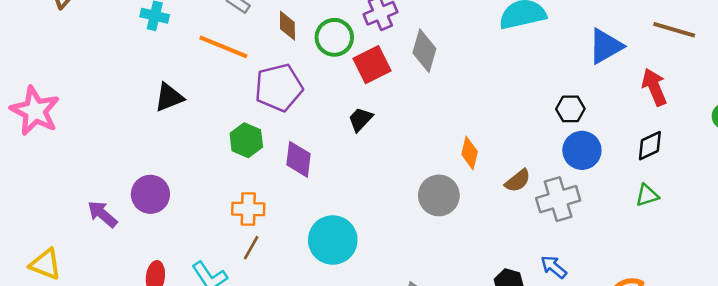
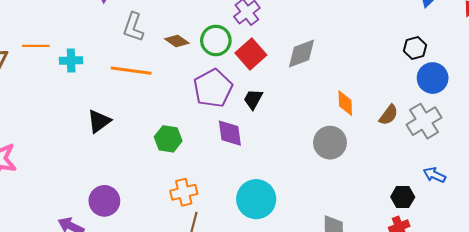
brown diamond: (287, 26) -> (177, 41), turned -40
gray diamond: (424, 51) -> (302, 53), moved, turned 68
purple pentagon: (279, 88) -> (213, 88), moved
purple diamond: (299, 159) -> (230, 133), moved

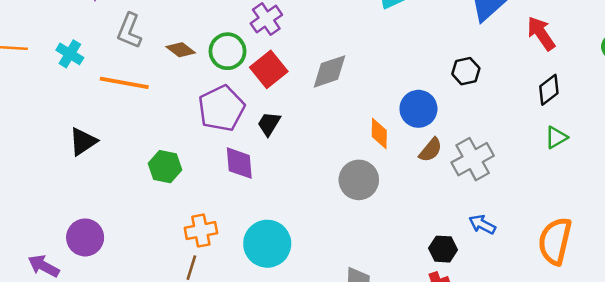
cyan cross: (71, 60) -> (70, 54), moved, turned 30
blue circle: (433, 78) -> (418, 109), moved
orange cross: (184, 192) -> (201, 231), moved

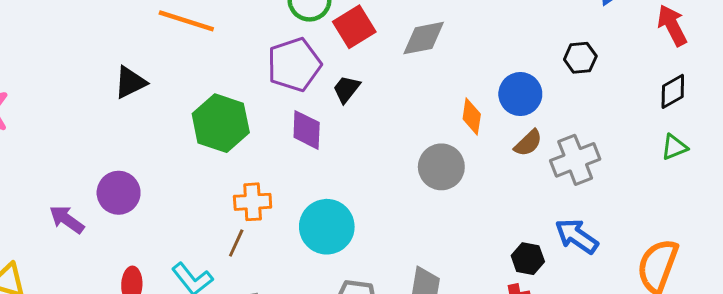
green hexagon: (165, 167) -> (221, 123), size x1.5
blue arrow: (482, 224) -> (576, 236), size x1.4

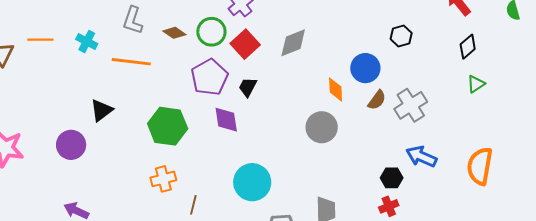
purple circle: (119, 193) -> (71, 145), moved
orange cross: (253, 202) -> (163, 179), moved

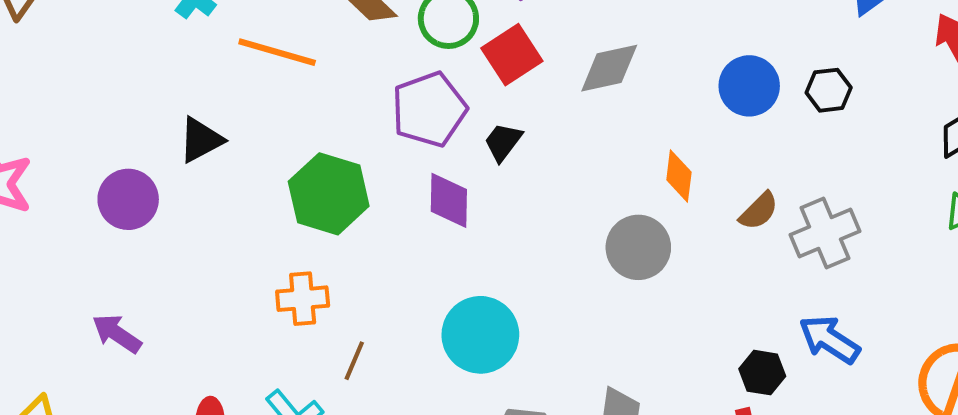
blue circle: (365, 68) -> (749, 86), moved

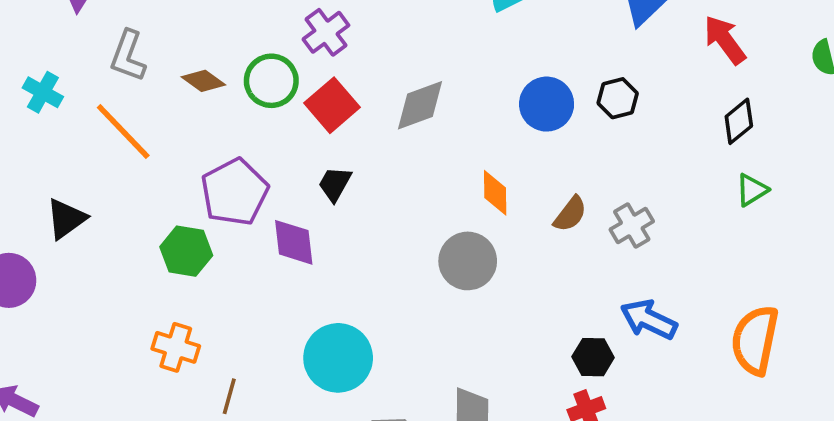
orange line: (277, 52) -> (123, 132), turned 38
purple pentagon: (429, 109) -> (235, 192), moved
green hexagon: (329, 194) -> (186, 251), size x0.7
gray cross: (825, 233) -> (632, 225), size x0.7
orange cross: (303, 299) -> (176, 347), turned 30

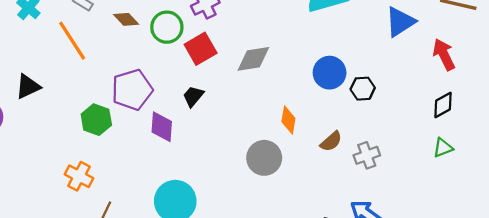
black hexagon: (618, 98) -> (363, 89), moved

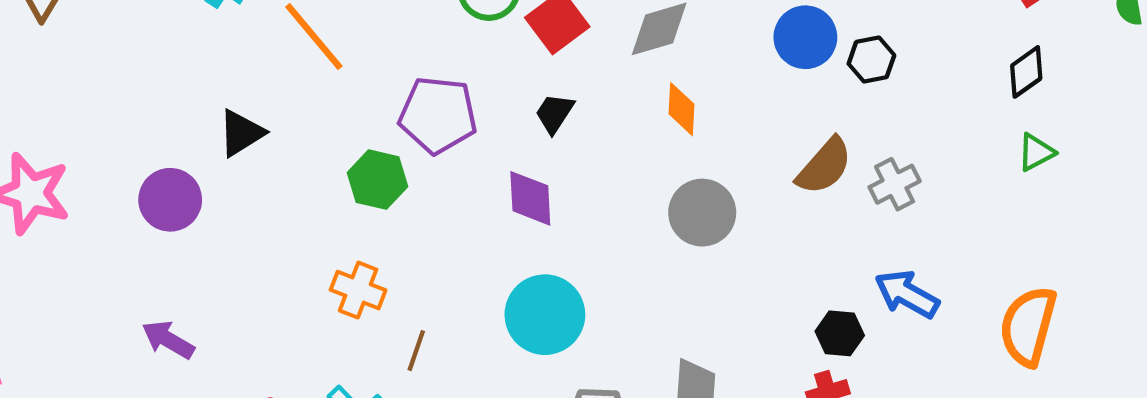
purple pentagon: (132, 90) -> (438, 115), turned 30
orange diamond: (288, 120) -> (682, 109), moved
purple diamond: (162, 127) -> (530, 198), moved
brown semicircle: (331, 141) -> (824, 166), size x1.4

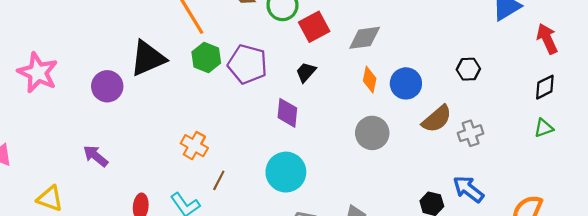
blue circle: (805, 37) -> (406, 83), moved
black triangle: (241, 133) -> (148, 58), size x1.5
green hexagon: (378, 180) -> (206, 58), moved

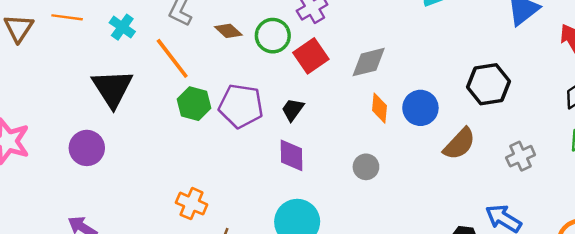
black triangle: (148, 58) -> (112, 88), moved, turned -33
black hexagon: (468, 69) -> (489, 84), size x1.6
black trapezoid: (306, 72) -> (293, 110), moved
gray circle: (372, 133) -> (366, 167), moved, size x0.7
gray cross: (471, 133) -> (521, 156), moved

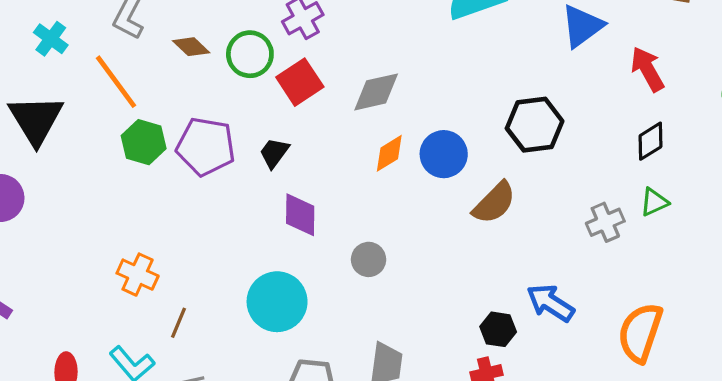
orange diamond: (379, 108) -> (389, 153), turned 52
purple diamond: (292, 155) -> (300, 215), moved
gray cross: (521, 156) -> (605, 222), moved
gray circle: (366, 167) -> (369, 259), moved

